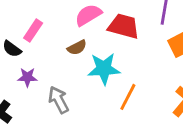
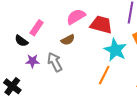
cyan star: (104, 69) -> (115, 50), moved, turned 30
gray arrow: (59, 100) -> (55, 62), moved

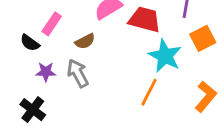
brown semicircle: (68, 40) -> (85, 41), moved
black cross: (12, 86) -> (33, 110), moved

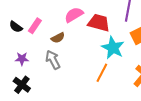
black semicircle: (30, 43) -> (16, 27), moved
purple star: (46, 72) -> (22, 59), moved

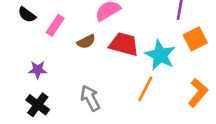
red trapezoid: (99, 23) -> (124, 44), moved
black semicircle: (16, 27) -> (27, 15), moved
gray arrow: (53, 60) -> (90, 98), moved

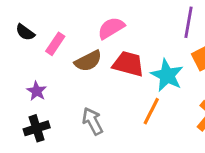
brown semicircle: (86, 42) -> (88, 61), size x1.4
purple star: (38, 70) -> (37, 91), turned 30
black cross: (38, 105) -> (37, 128), turned 35

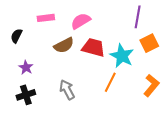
black semicircle: (25, 32) -> (16, 36), moved, turned 80
pink rectangle: (55, 44) -> (46, 18), moved, turned 49

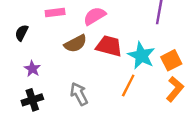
orange square: (149, 43) -> (171, 60), moved

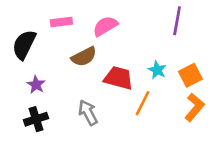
black semicircle: (22, 33) -> (24, 45), size x1.6
red trapezoid: (109, 46) -> (119, 78), moved
cyan star: (141, 56) -> (157, 70), size x0.6

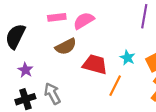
pink rectangle: (61, 22) -> (57, 17), moved
gray arrow: (88, 113) -> (52, 94), moved

